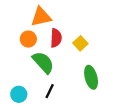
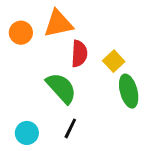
orange circle: (28, 39) -> (21, 33), moved
green ellipse: (91, 77) -> (129, 91), moved

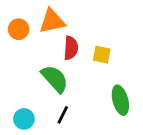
yellow square: (114, 61) -> (102, 55), turned -36
green ellipse: (129, 91) -> (120, 100), moved

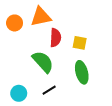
green ellipse: (120, 100) -> (82, 72), moved
black line: (63, 115) -> (49, 90), turned 32

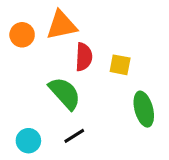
green ellipse: (82, 72) -> (144, 109), moved

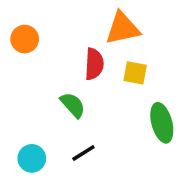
orange triangle: (62, 25) -> (123, 28), moved
green semicircle: (65, 93) -> (73, 105), size x0.7

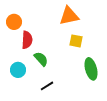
red semicircle: (94, 64) -> (27, 40), moved
cyan circle: (32, 158) -> (18, 70), moved

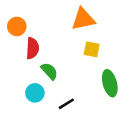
cyan circle: (18, 70) -> (35, 93), moved
black line: (47, 86) -> (66, 104), moved

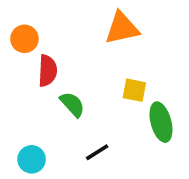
yellow square: (92, 49) -> (134, 90), moved
cyan circle: (35, 93) -> (32, 159), moved

